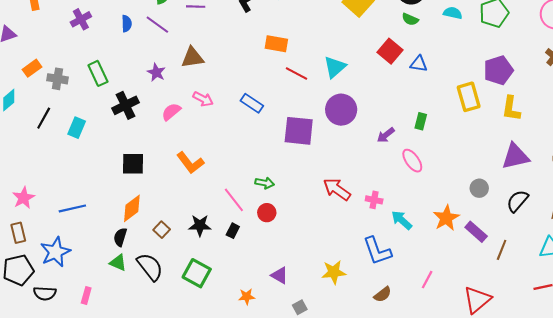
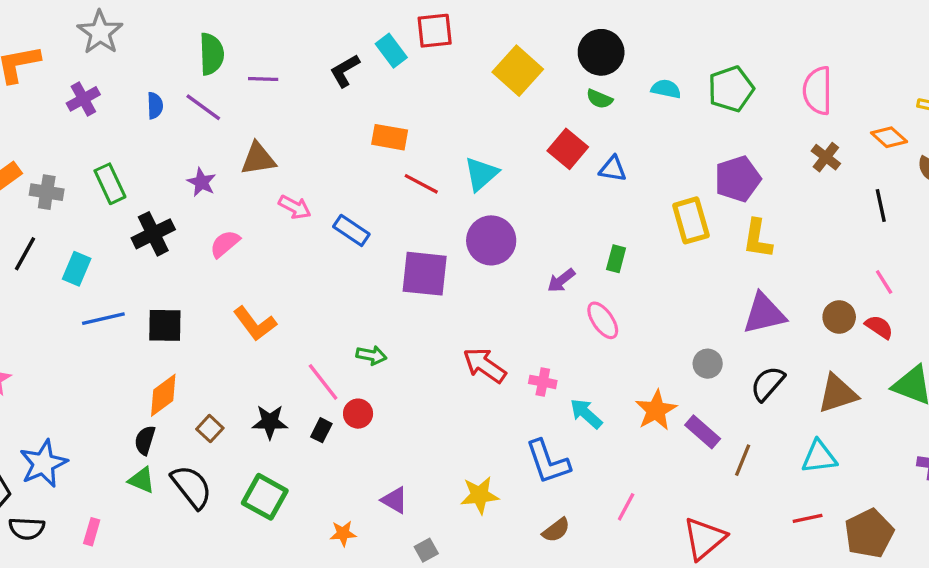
pink arrow: (203, 99) -> (295, 207), moved
blue line: (72, 208) -> (103, 319), moved
red circle: (267, 213) -> (358, 414), moved

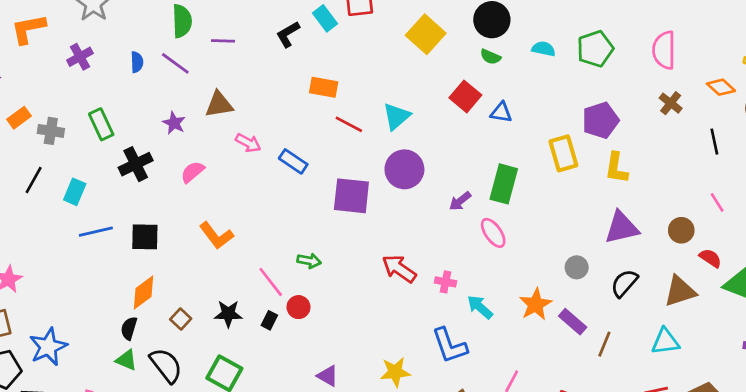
green rectangle: (616, 259) -> (504, 184), size x1.8
red semicircle: (879, 327) -> (710, 258), moved

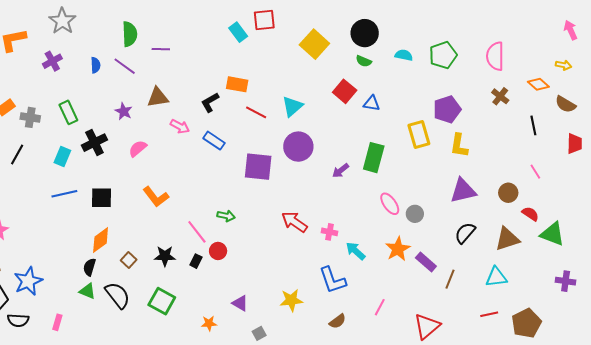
black L-shape: (288, 34) -> (210, 102), moved
cyan rectangle: (75, 192) -> (62, 157), moved
pink ellipse: (493, 233) -> (390, 204), moved
gray circle: (577, 267) -> (415, 214), moved

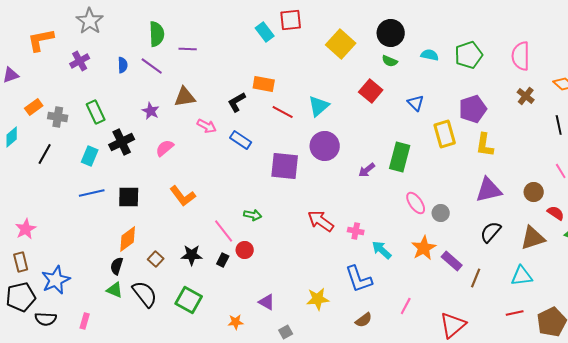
blue triangle: (372, 103) -> (416, 103), moved, turned 36

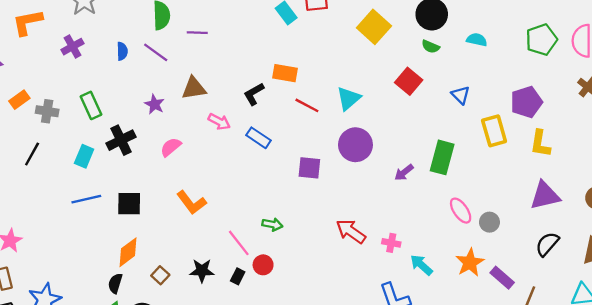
green pentagon: (469, 55) -> (541, 40), moved
purple square: (285, 166) -> (309, 168), size x0.7

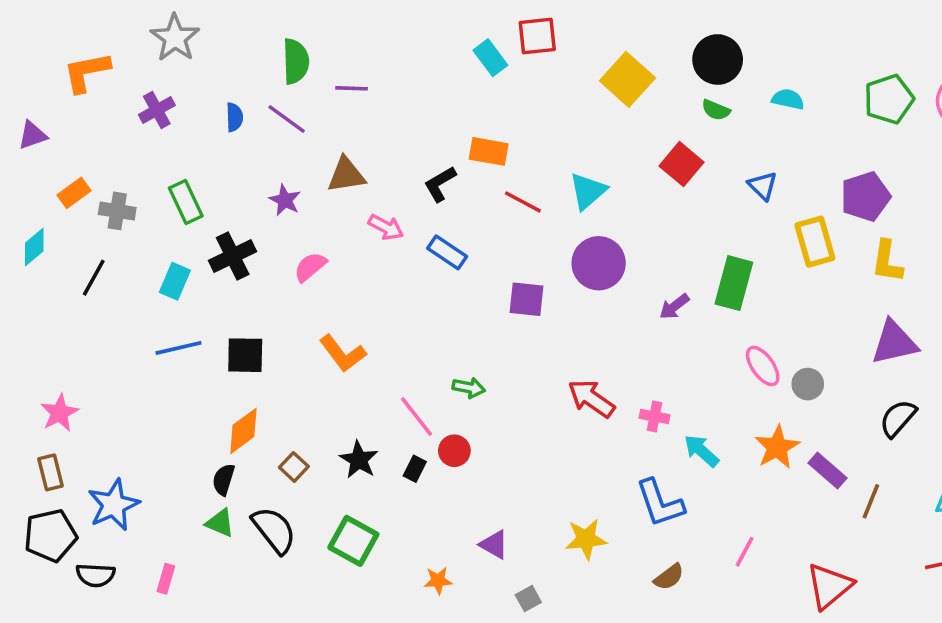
black star: (202, 271) -> (359, 460), turned 30

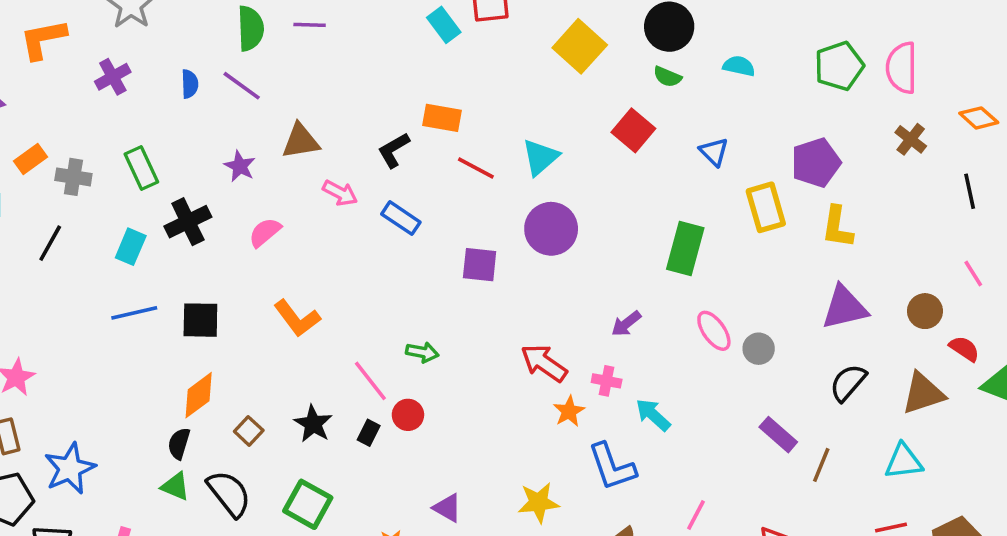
purple line: (352, 88) -> (310, 25), moved
purple arrow: (674, 307) -> (626, 324), moved
orange star: (777, 447) -> (569, 411), moved, size x0.7

